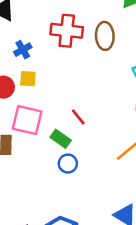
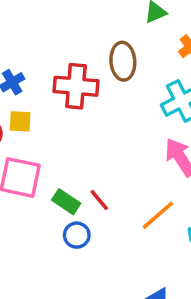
red cross: (67, 31) -> (76, 86), moved
red line: (78, 117) -> (99, 200), moved

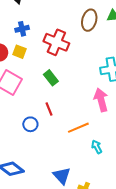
brown ellipse: (123, 61) -> (89, 20), moved
green rectangle: (66, 202) -> (51, 78), moved

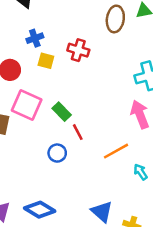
red cross: (56, 42) -> (78, 50), size x0.7
yellow square: (20, 52) -> (46, 61), moved
green rectangle: (51, 78) -> (62, 112), moved

